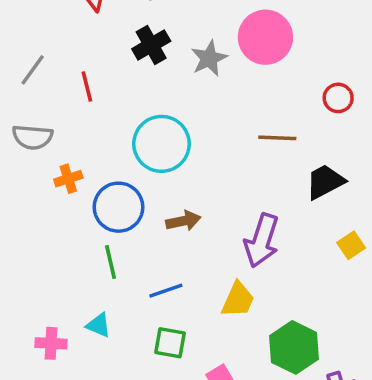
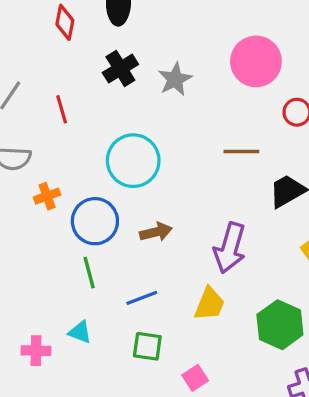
pink circle: (265, 37) -> (256, 61), moved
green hexagon: (294, 347) -> (280, 325), moved

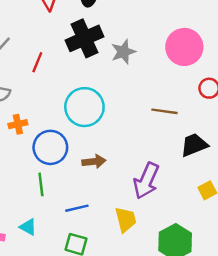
black cross: (120, 69) -> (84, 38), size x1.4
red line: (62, 109) -> (37, 62), turned 30
yellow trapezoid: (209, 304) -> (126, 220), turned -44

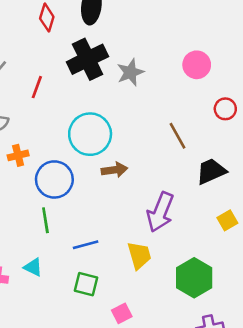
pink circle: (184, 47) -> (197, 65), size x0.7
brown line: (164, 111) -> (178, 136), turned 55
brown arrow: (94, 162) -> (114, 170), moved

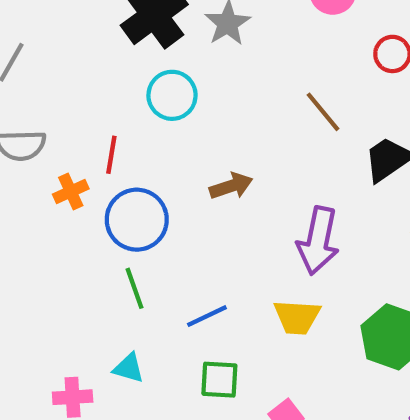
red line: (37, 87) -> (111, 155), moved
cyan circle: (90, 134) -> (172, 95), moved, size x0.7
yellow trapezoid: (139, 255) -> (297, 317), turned 120

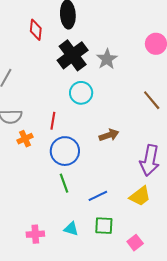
orange cross: (71, 192) -> (25, 139), moved
yellow trapezoid: (297, 317) -> (140, 196), turned -40
cyan triangle: (129, 368) -> (71, 229), moved

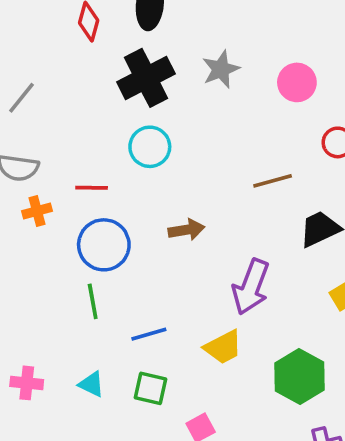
gray star: (107, 59) -> (221, 69), moved
brown line: (152, 100) -> (273, 181), turned -75
red line: (53, 121) -> (92, 188), turned 72

